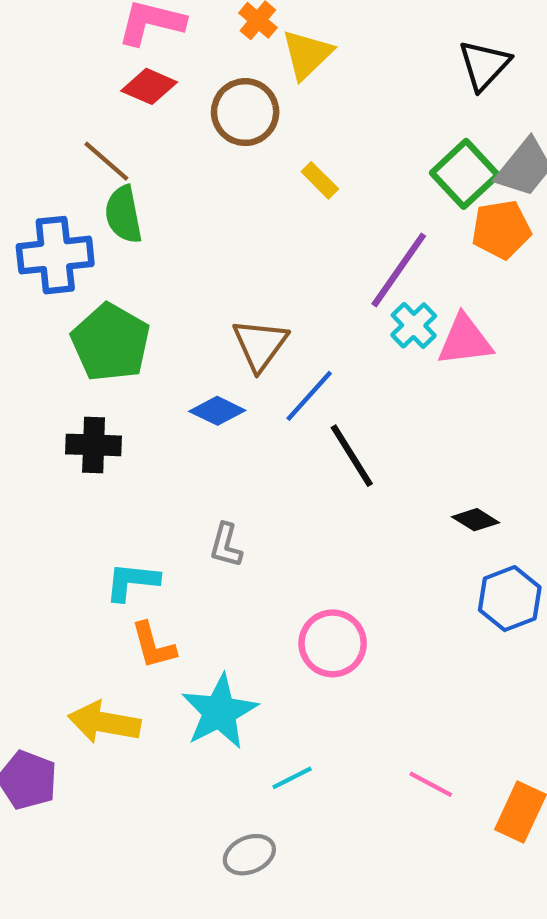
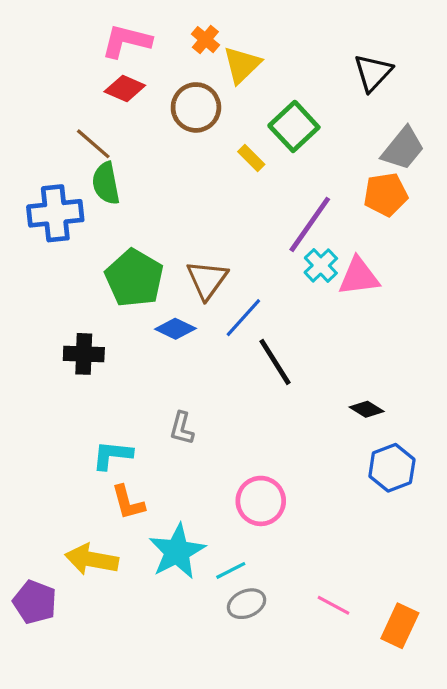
green square: (465, 174) -> (294, 126), moved
green pentagon: (111, 343) -> (134, 278), moved
cyan line: (292, 778) -> (231, 570), moved
gray ellipse: (249, 855) -> (247, 604), moved

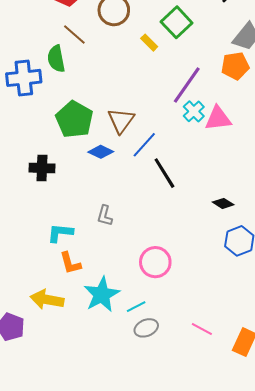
brown line: (93, 144) -> (74, 34), moved

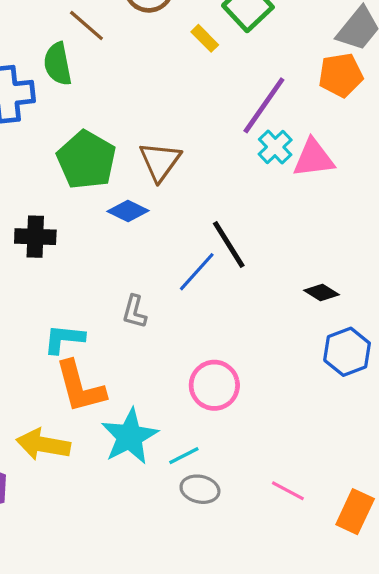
blue line: (144, 145) -> (197, 272), moved
orange L-shape: (70, 263) -> (80, 387), size x1.5
gray ellipse: (146, 328) -> (200, 489), turned 35

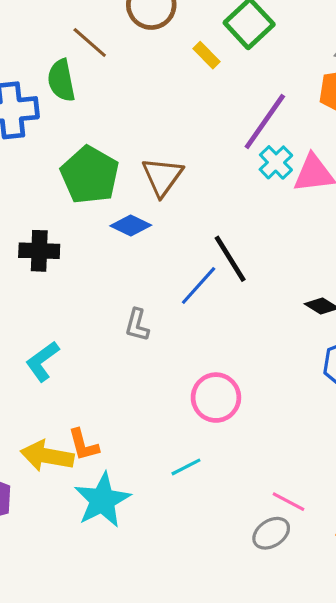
cyan L-shape: (64, 339) -> (42, 361), moved, turned -42
orange L-shape: (80, 387) -> (83, 445), moved, size x0.6
cyan star: (130, 436) -> (102, 500), moved
gray ellipse: (200, 489) -> (271, 533), moved, turned -45

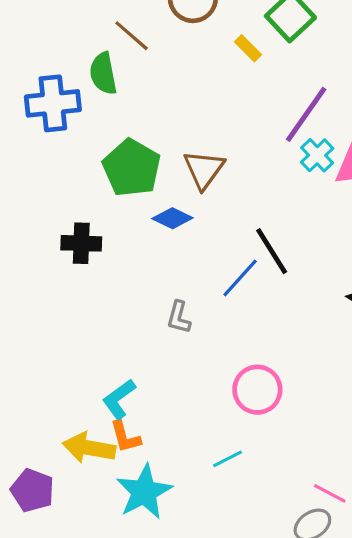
cyan L-shape: (42, 361) -> (119, 399), moved

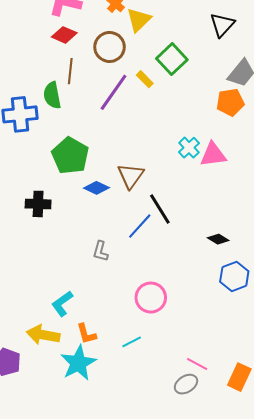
brown line: (132, 36) -> (70, 71), turned 55
purple line: (306, 114) -> (114, 92), moved
brown triangle: (204, 169) -> (131, 176), moved
orange L-shape: (125, 437) -> (86, 334), moved

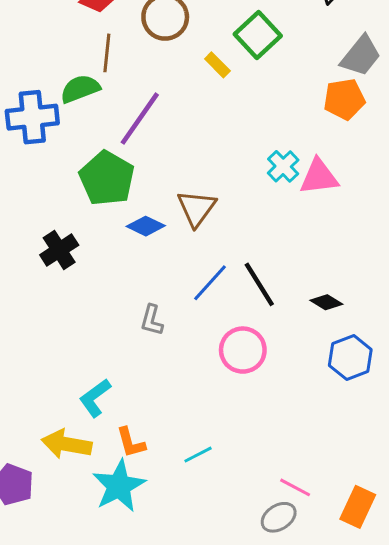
purple line: (114, 92) -> (140, 119), moved
green semicircle: (52, 95) -> (80, 89), turned 80
black cross: (38, 204) -> (59, 250), turned -35
black line: (160, 209) -> (259, 284), moved
pink circle: (151, 298) -> (243, 350), moved

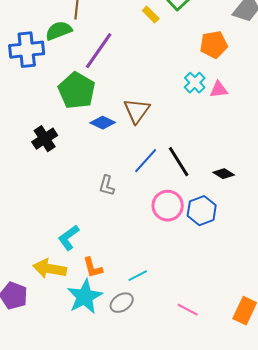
orange pentagon: (344, 99) -> (214, 45), moved
pink triangle: (319, 177) -> (219, 90), size x0.7
blue hexagon: (350, 358) -> (202, 211), moved
pink line: (295, 487) -> (188, 310), moved
gray ellipse: (279, 517) -> (122, 303), moved

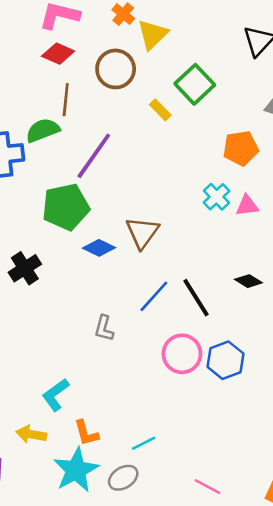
green pentagon: (77, 91) -> (66, 207), turned 30
black diamond: (224, 174) -> (248, 281), moved
yellow arrow: (50, 269) -> (31, 434), size x0.7

